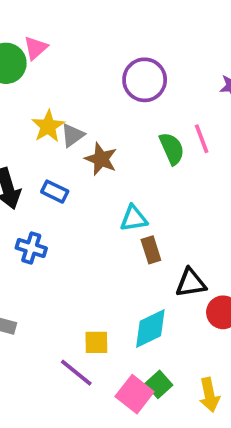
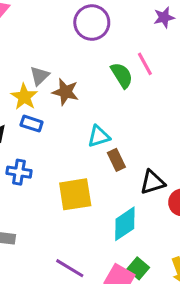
yellow star: (48, 126) -> (24, 97), moved
yellow square: (96, 342) -> (75, 194), moved, size x1.6

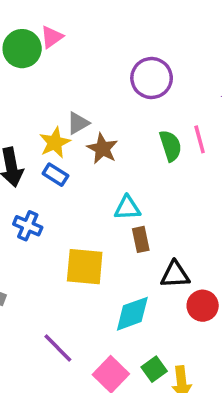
green square: (138, 268) -> (154, 369), moved

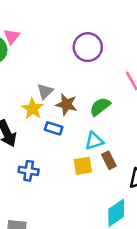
green semicircle: (170, 146) -> (100, 107), moved, turned -95
blue rectangle: (55, 175) -> (54, 128), moved
yellow square: (85, 267) -> (83, 166), moved, size x0.7

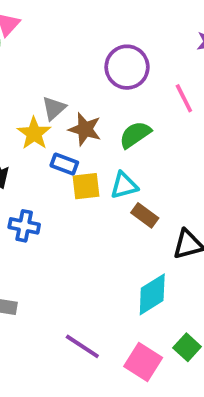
purple circle: (88, 47) -> (127, 67), moved
brown rectangle: (109, 160) -> (145, 215), turned -30
yellow square: (83, 166) -> (86, 186), moved

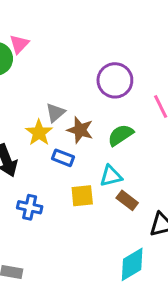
yellow square: (86, 186) -> (82, 196), moved

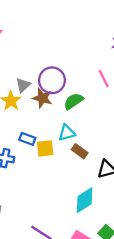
purple circle: (115, 80) -> (52, 80), moved
blue rectangle: (63, 158) -> (27, 139), moved

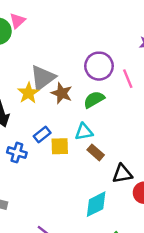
purple circle: (52, 80) -> (99, 66), moved
gray triangle: (23, 85) -> (43, 78), size x1.6
blue rectangle: (27, 139) -> (42, 134), turned -63

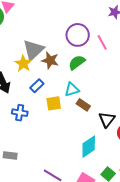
blue rectangle: (42, 134) -> (37, 86), moved
black triangle: (122, 174) -> (107, 120), turned -36

